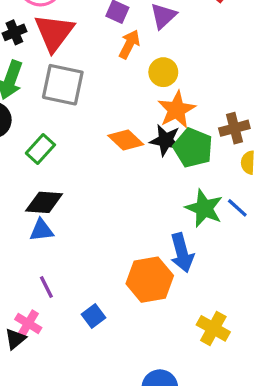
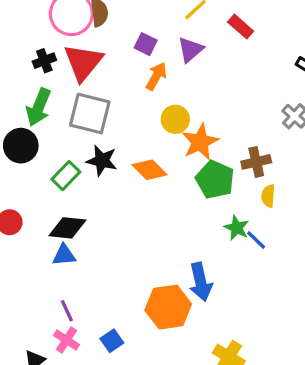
yellow circle: (163, 72) -> (175, 119), moved
black star: (165, 140) -> (102, 161), moved
green star: (204, 208) -> (237, 228), moved, size x0.7
pink cross: (28, 323) -> (66, 340), moved

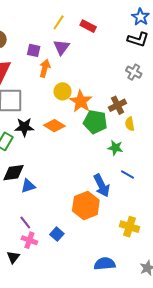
blue line: (256, 240) -> (127, 175), moved
blue triangle: (64, 255) -> (28, 186), moved

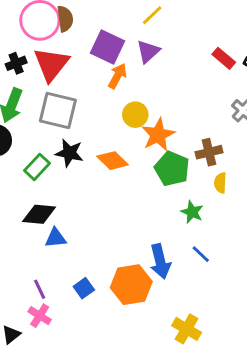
red rectangle: (88, 26) -> (224, 58), moved
purple square: (34, 50) -> (108, 47), size x1.6
blue square: (57, 234) -> (84, 288), moved

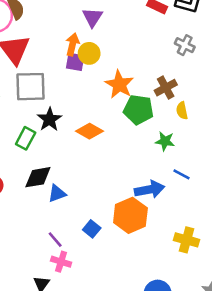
purple square: (108, 47) -> (75, 62), moved, size x0.7
yellow circle: (135, 115) -> (89, 53), moved
black star: (69, 153) -> (49, 119), turned -30
orange diamond: (113, 161) -> (90, 131), moved
blue arrow: (160, 261) -> (149, 189), turned -72

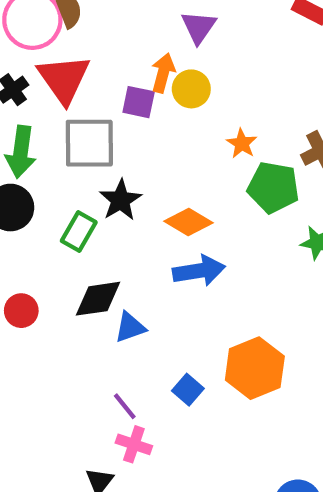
purple square: (75, 62) -> (139, 102), moved
orange star: (119, 84) -> (242, 143), size x0.6
blue arrow: (149, 189) -> (199, 271), moved

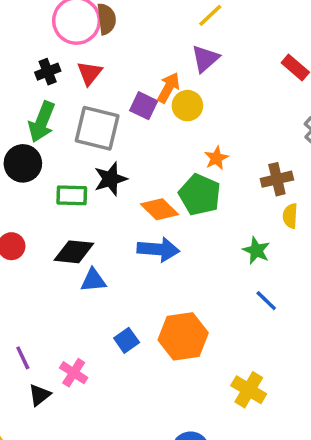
red triangle: (64, 79) -> (90, 73), size x0.6
green pentagon: (273, 187) -> (200, 195), moved
green rectangle: (79, 232) -> (72, 195), turned 48
purple line: (125, 406) -> (23, 358), moved

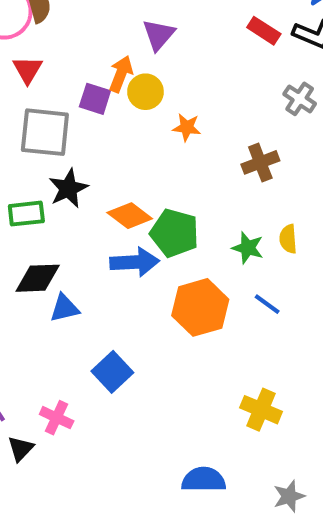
orange star: (216, 158) -> (187, 127), moved, turned -30
green pentagon: (200, 195) -> (175, 233), moved
yellow semicircle: (290, 216) -> (288, 239), moved
orange hexagon: (183, 336) -> (200, 307), moved
blue square: (127, 340) -> (112, 372), size x1.4

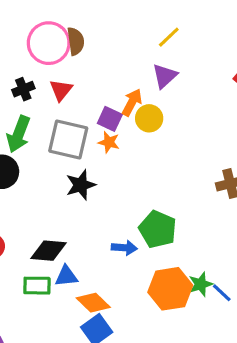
orange star: (187, 127) -> (109, 142), moved
green rectangle: (26, 214) -> (37, 286), moved
orange diamond: (130, 216) -> (93, 303), moved
green star: (248, 248) -> (201, 284), moved, turned 30
blue arrow: (135, 262) -> (124, 248), size x0.7

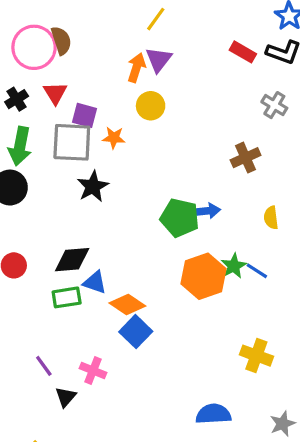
orange arrow: (132, 102) -> (136, 68), moved
purple square: (110, 119) -> (84, 115), moved
blue arrow: (124, 248) -> (207, 211), moved
blue triangle: (66, 276) -> (95, 282), turned 35

